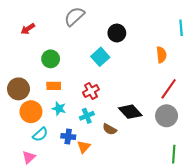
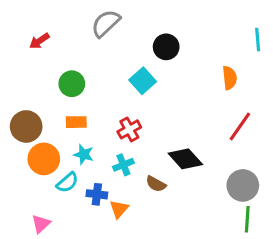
gray circle: (167, 116) -> (243, 185), moved
cyan semicircle: (40, 134) -> (67, 182), moved

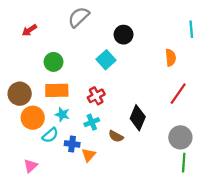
orange rectangle: (76, 122) -> (57, 90), size x1.5
black diamond: (185, 159) -> (138, 118), turned 65

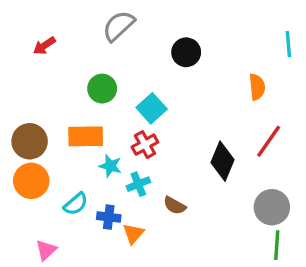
cyan square: (106, 60) -> (152, 108), moved
green circle: (54, 62) -> (102, 89), moved
cyan star: (62, 114) -> (110, 166), moved
orange circle: (33, 118) -> (31, 181), moved
black diamond: (138, 118) -> (222, 161), moved

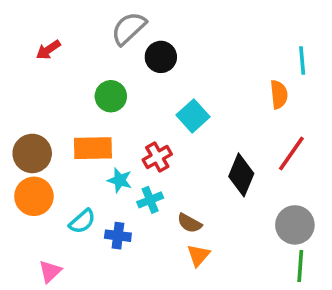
cyan line: (288, 44) -> (302, 60), moved
black circle: (186, 52) -> (161, 57), moved
cyan square: (152, 108) -> (193, 116), moved
orange triangle: (133, 234) -> (198, 255), moved

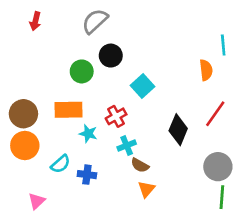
red arrow: (48, 50) -> (35, 21), moved, turned -42
black circle: (161, 57) -> (111, 56), moved
cyan cross: (150, 200) -> (127, 145), moved

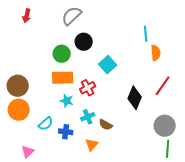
cyan line: (223, 45) -> (146, 34), moved
orange rectangle: (68, 110) -> (63, 78), moved
cyan cross: (127, 145) -> (88, 117), moved
orange triangle: (146, 189) -> (92, 145), moved

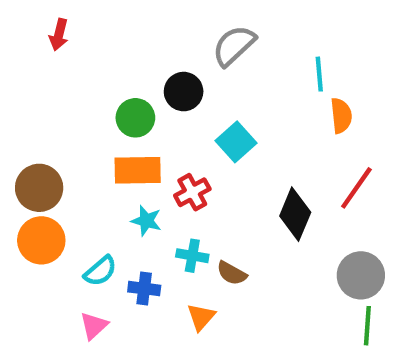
gray semicircle: (72, 16) -> (234, 46), moved
cyan cross: (88, 117) -> (192, 256), turned 32
pink triangle: (28, 152) -> (94, 326), moved

